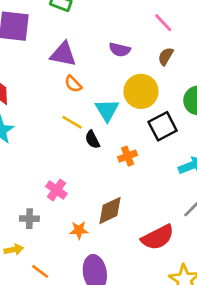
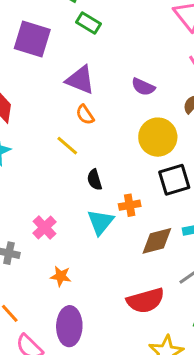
cyan triangle: (107, 110) -> (100, 222), moved
yellow line: (72, 122) -> (67, 146), moved
brown diamond: (110, 210) -> (157, 241), moved

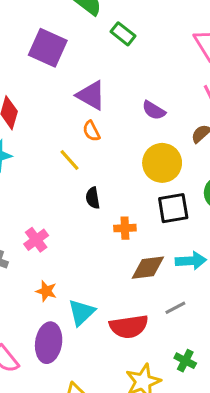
green rectangle: (88, 23) -> (123, 34), moved
cyan triangle: (100, 222) -> (81, 312), moved

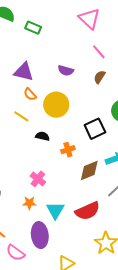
yellow circle: (162, 163) -> (56, 105), moved
black semicircle: (93, 198) -> (42, 136), turned 128
pink cross: (36, 240) -> (38, 179), moved

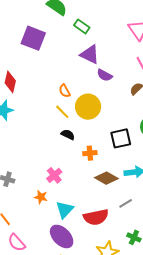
purple triangle: (24, 72) -> (90, 54), moved
yellow line: (21, 116) -> (62, 112), moved
brown diamond: (89, 171) -> (106, 178), turned 40
purple ellipse: (40, 235) -> (62, 236), moved, turned -50

